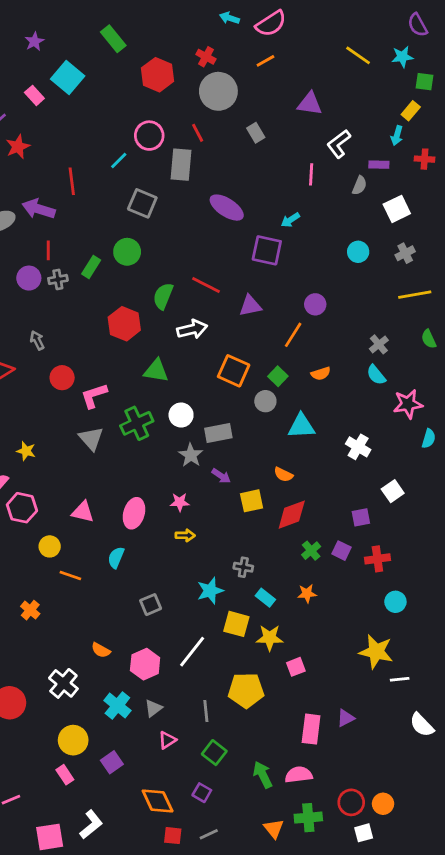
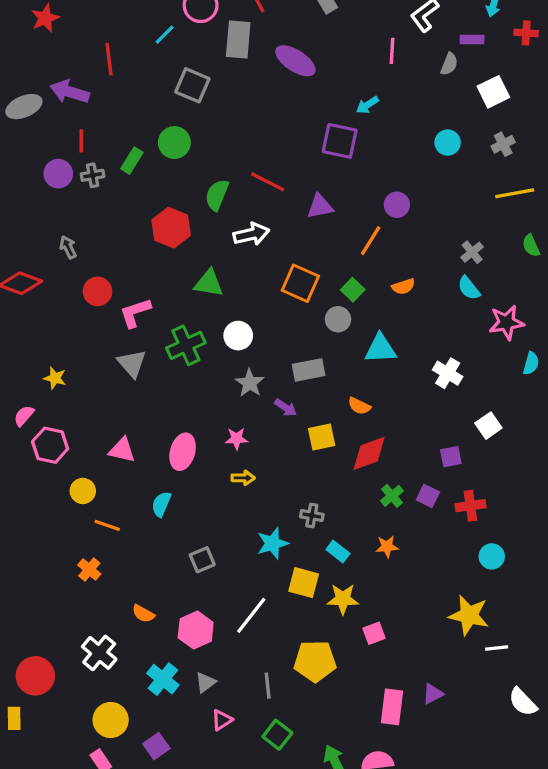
purple ellipse: (227, 208) -> (295, 61), moved
gray rectangle: (218, 433) -> (309, 370), moved
orange cross: (30, 610) -> (89, 569), moved

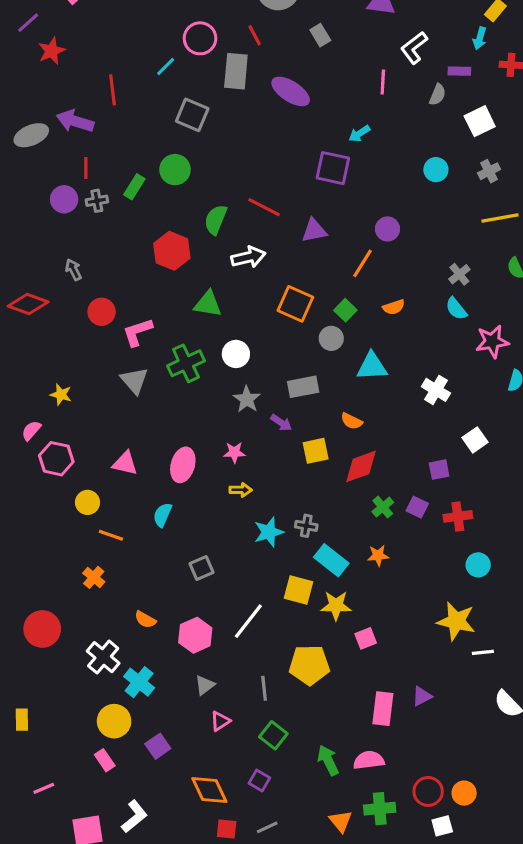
cyan star: (273, 543) -> (269, 532), moved
cyan rectangle: (338, 551) -> (331, 560), size x1.5
red circle: (35, 676) -> (42, 629), moved
cyan cross: (163, 679) -> (139, 682), moved

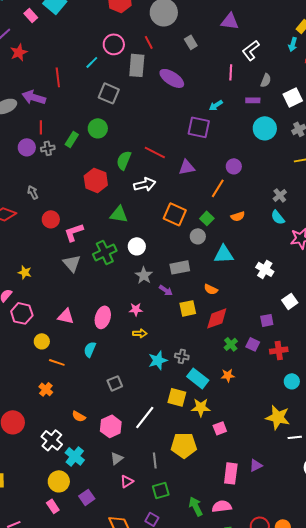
purple rectangle: (459, 71) -> (253, 100), moved
cyan circle: (436, 170) -> (265, 128), size x1.5
green square: (273, 735) -> (161, 490), turned 36

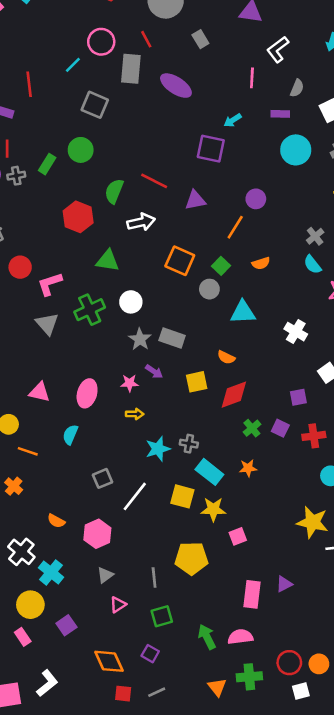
gray rectangle: (180, 267) -> (172, 338), moved, turned 30
purple arrow: (166, 290) -> (154, 371), moved
white line: (145, 417) -> (135, 496), moved

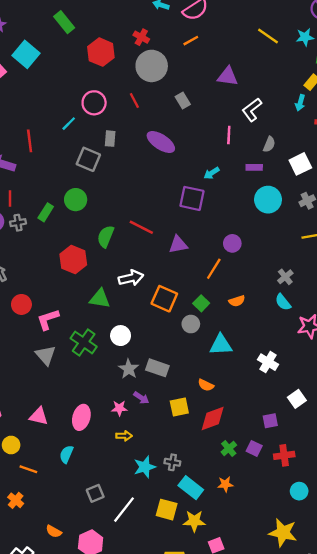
gray rectangle: (131, 69) -> (110, 139), moved, size x0.6
white arrow: (141, 222) -> (131, 278), moved
green cross: (90, 310) -> (84, 342), turned -30

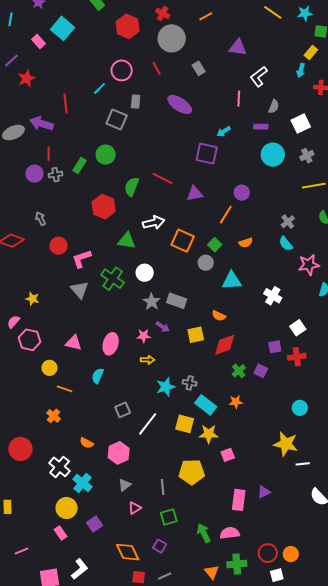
red cross: (284, 455) -> (297, 357), moved

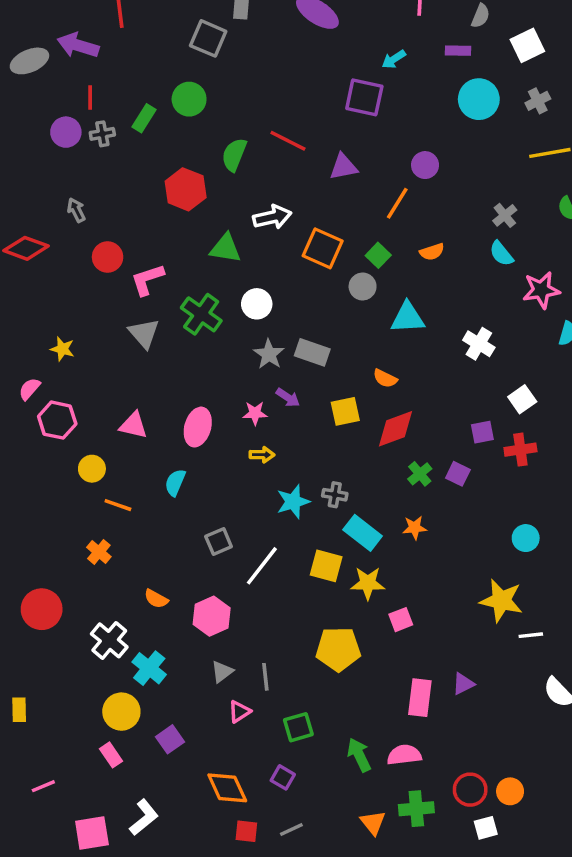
gray line: (163, 487) -> (265, 677), moved

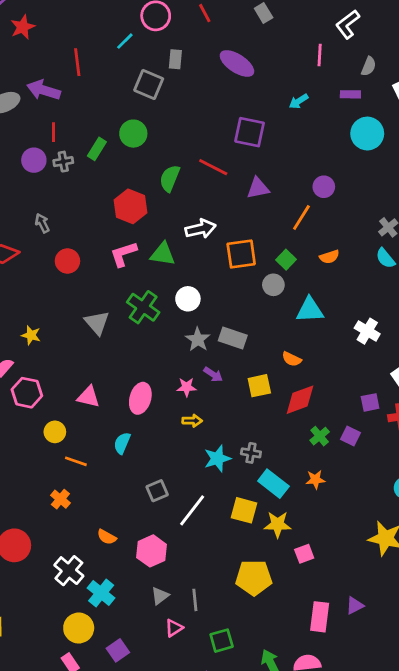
purple square: (364, 97) -> (250, 132), moved
orange square: (323, 248) -> (241, 254), turned -32
pink L-shape: (147, 280) -> (123, 254), moved

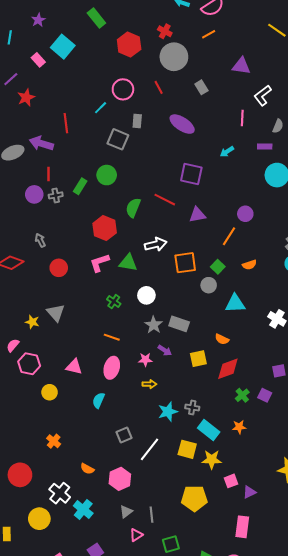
green cross: (143, 307) -> (114, 301), size x0.6
gray triangle: (97, 323) -> (56, 313), moved
orange line: (76, 461) -> (112, 337), moved
purple triangle: (355, 606) -> (249, 492), moved
yellow circle: (79, 628) -> (39, 519), moved

